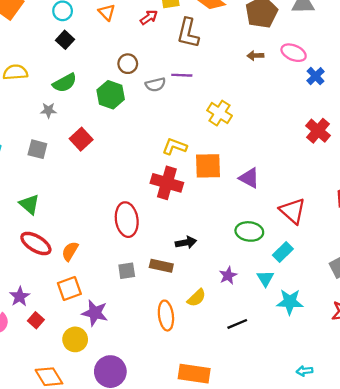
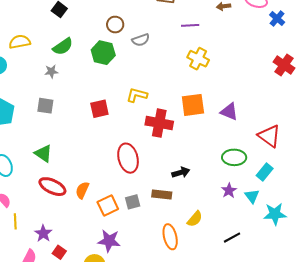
purple line: (182, 75) -> (190, 25), moved
red square: (81, 139) -> (99, 109), moved, turned 36
yellow L-shape: (175, 146) -> (137, 95), moved
purple star: (228, 275) -> (229, 191), moved
orange square: (69, 289) -> (108, 206), moved

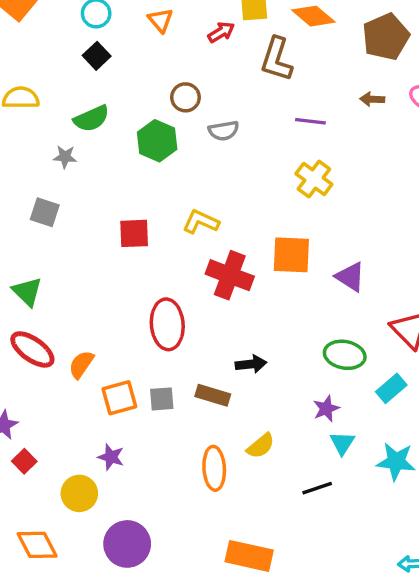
cyan triangle: (252, 196) -> (342, 443), moved
purple star: (109, 241) -> (111, 457), size x0.7

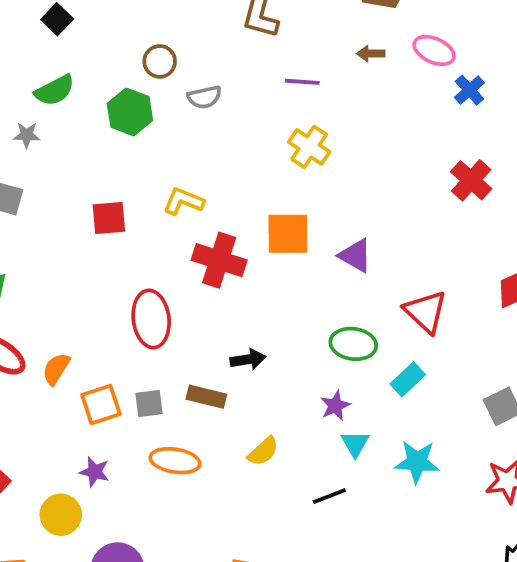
orange ellipse: (214, 468) -> (175, 461), moved, turned -75

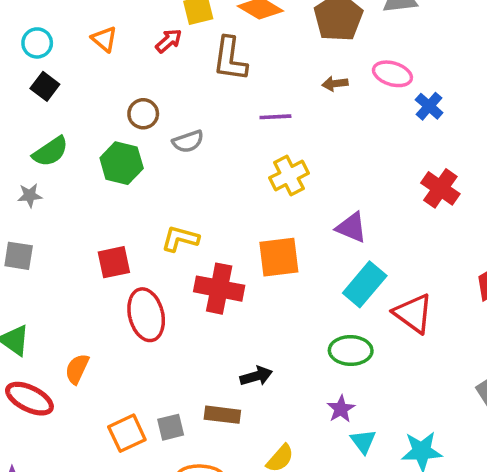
yellow cross: (309, 147) -> (289, 176), turned 36
purple triangle: (355, 256) -> (351, 227), moved
red ellipse: (151, 319) -> (146, 315), moved
orange semicircle: (56, 369) -> (77, 369), moved
cyan rectangle: (408, 379) -> (365, 284), moved, size x1.4

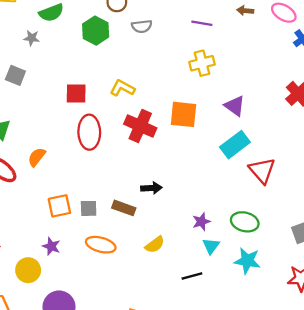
green ellipse: (351, 350) -> (245, 222), moved

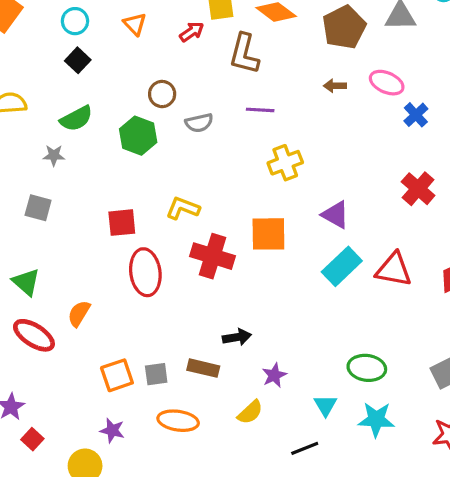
purple line: (202, 23) -> (260, 110), moved
red triangle: (262, 170) -> (394, 270), moved, turned -32
purple star: (201, 222) -> (274, 375), moved

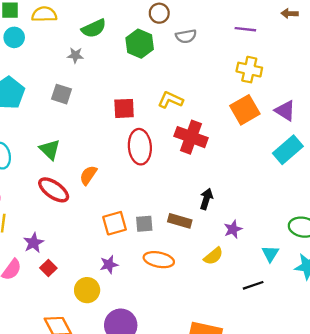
purple line: (260, 110) -> (245, 29), moved
yellow cross: (285, 163) -> (249, 70), turned 30
orange square: (268, 234) -> (245, 110), moved, turned -32
black arrow: (237, 337) -> (206, 199), turned -66
purple star: (112, 430) -> (109, 265), turned -30

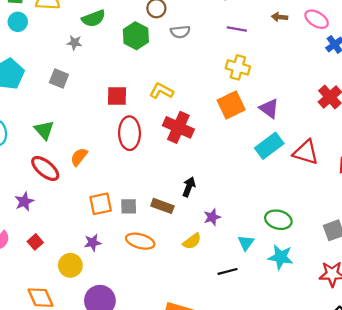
purple star: (34, 243) -> (24, 202), moved

